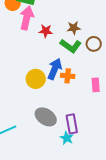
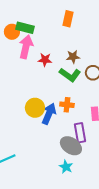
blue arrow: (55, 69) -> (49, 114), moved
gray ellipse: (46, 117) -> (71, 146), moved
purple rectangle: (72, 124) -> (80, 133), moved

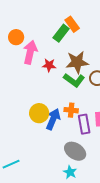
orange rectangle: (68, 19) -> (72, 24), turned -49
green rectangle: (25, 28) -> (61, 33), moved, turned -66
brown star: (73, 57) -> (77, 62), size x1.6
purple rectangle: (80, 133) -> (84, 124), moved

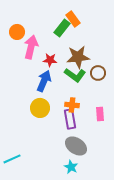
blue arrow: (53, 119) -> (44, 81), moved
purple rectangle: (84, 124) -> (70, 119), moved

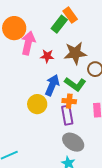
orange circle: (17, 32) -> (14, 28), size x1.5
green L-shape: (75, 75) -> (75, 84), moved
blue arrow: (44, 81) -> (52, 85), moved

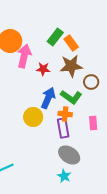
orange rectangle: (70, 15) -> (71, 43), moved

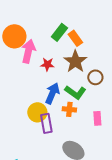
brown star: (71, 66) -> (75, 61), turned -30
purple rectangle: (63, 128) -> (46, 123), moved

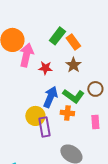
brown star: (75, 61) -> (73, 65), size x0.7
brown circle: (95, 77) -> (95, 89), moved

